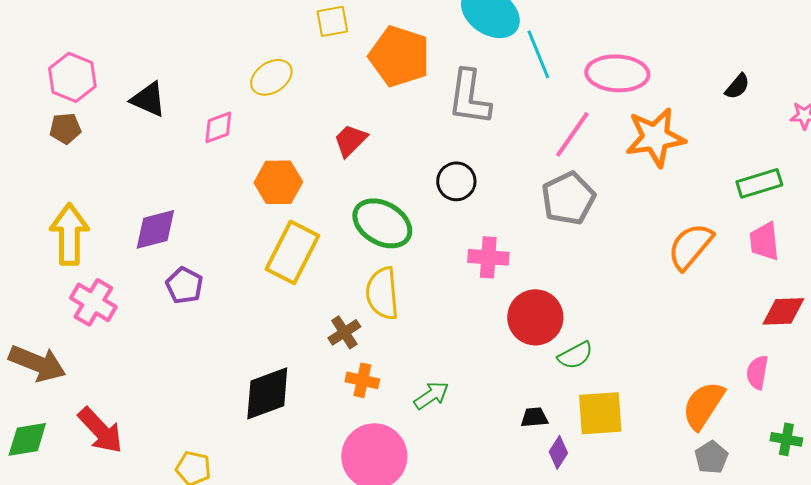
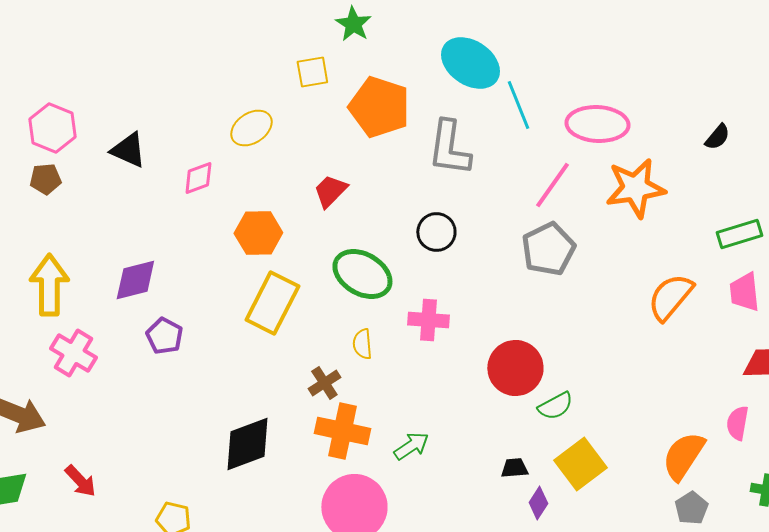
pink cross: (488, 257) -> (428, 320), moved
yellow semicircle: (382, 293) -> (362, 344), size x0.6
orange cross: (362, 380) -> (342, 431), size x1.6
yellow square: (600, 413) -> (580, 464), turned -33
red arrow: (100, 430) -> (80, 481), size x0.7

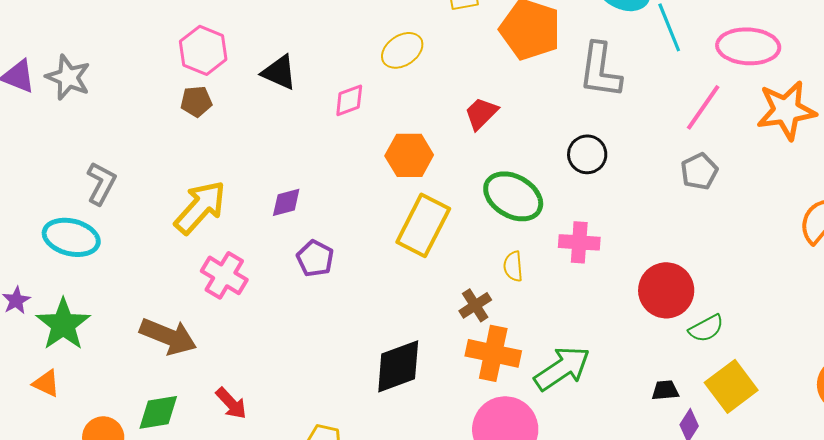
gray pentagon: (548, 249) -> (699, 171), size x0.7
purple diamond: (135, 280) -> (286, 202), size x0.7
yellow arrow: (49, 285) -> (200, 207), turned 42
green arrow: (411, 446) -> (562, 368), size x1.6

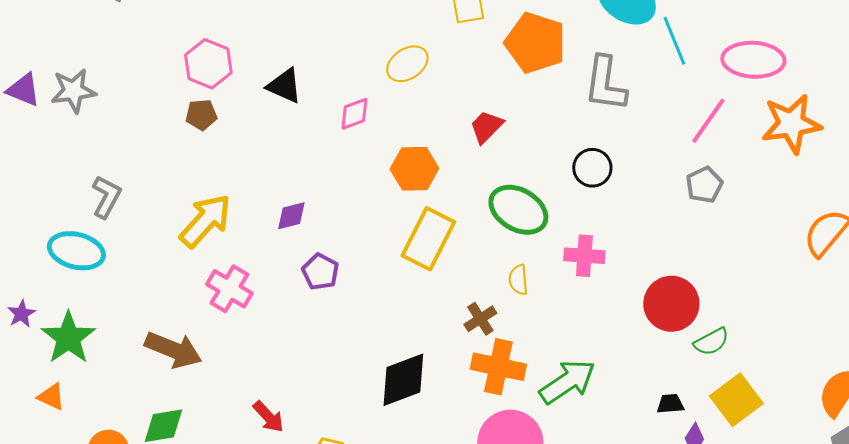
gray star: (68, 77) -> (73, 91), turned -30
red arrow: (231, 403) -> (268, 417), moved

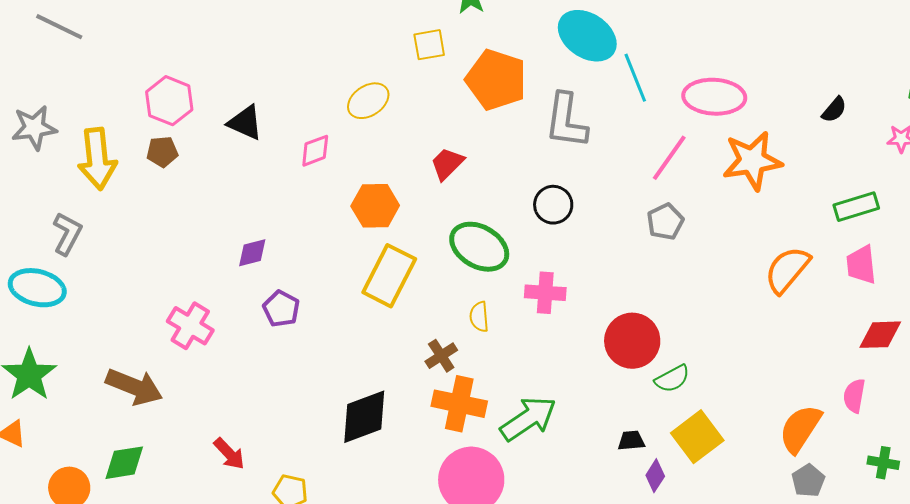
yellow arrow: (205, 221) -> (97, 159), moved, turned 132

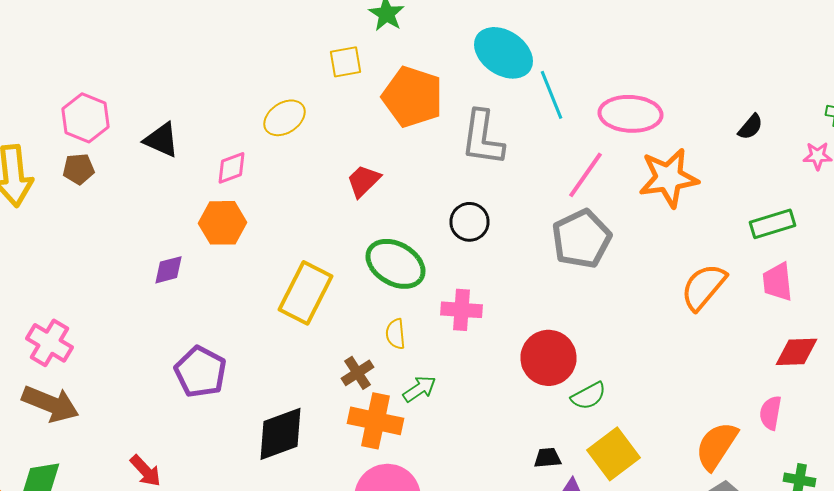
orange hexagon: (375, 206) -> (222, 223), moved
gray pentagon: (665, 222) -> (582, 239), size x1.6
purple pentagon: (281, 309) -> (200, 372), moved, size x1.4
pink cross: (190, 326) -> (50, 343), moved
green arrow: (528, 419) -> (420, 389), moved, size x0.6

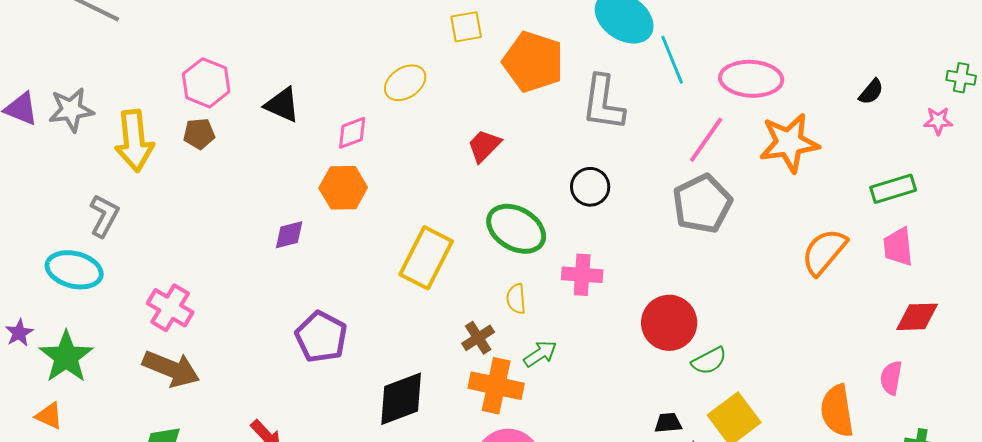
orange semicircle: (716, 446) -> (837, 411), turned -42

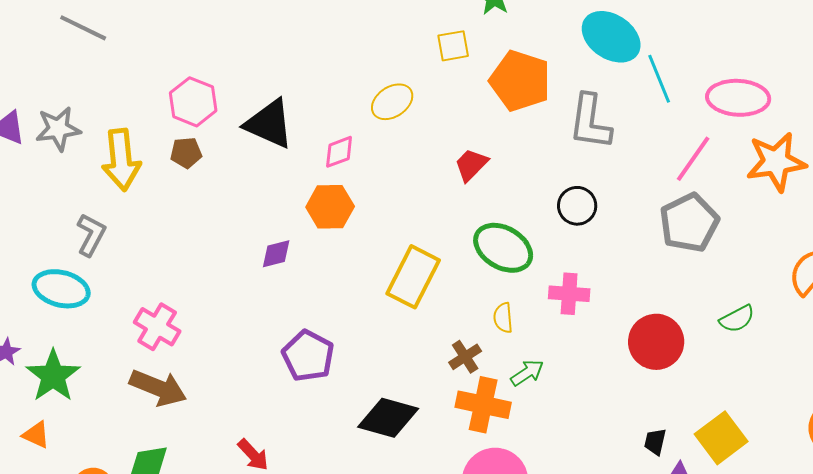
black triangle: (282, 105) -> (269, 124), size x1.4
green semicircle: (709, 361) -> (737, 319), moved
black diamond: (401, 399) -> (388, 418), turned 36
black trapezoid: (668, 423) -> (655, 442), turned -72

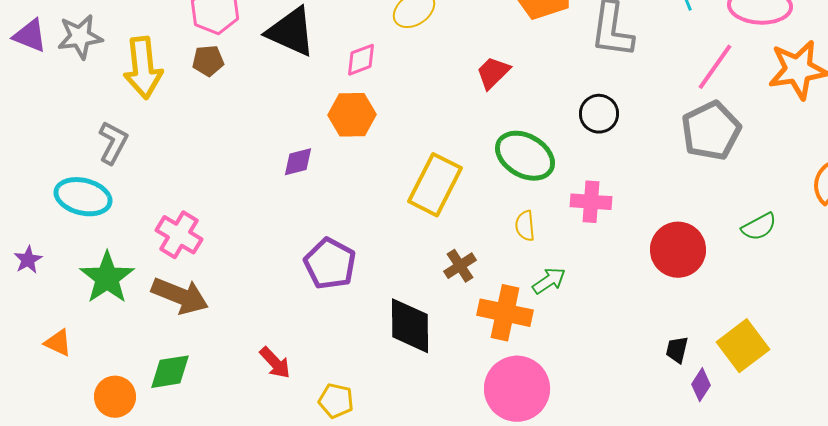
brown cross: (465, 357) -> (460, 266), moved
green star: (53, 376) -> (107, 278), moved
black diamond: (388, 418) -> (410, 326), turned 74

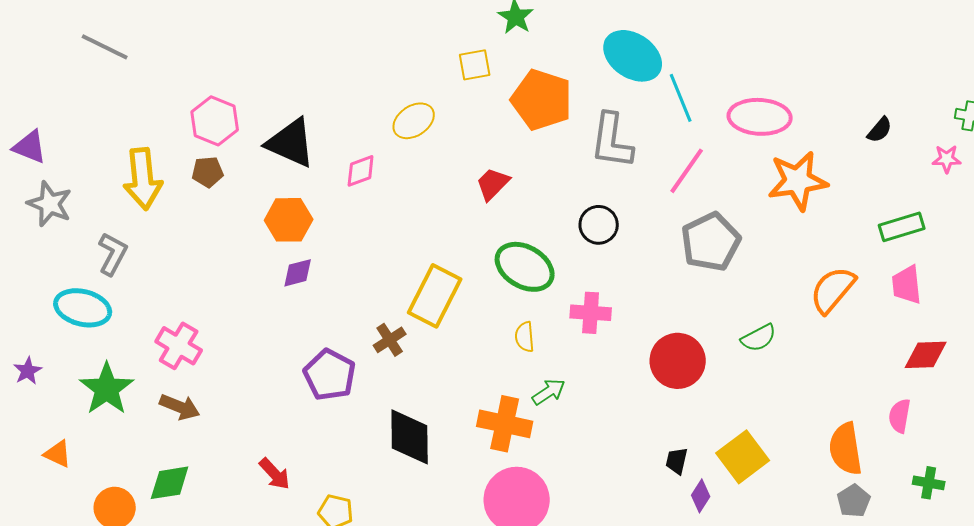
gray star: (80, 37) -> (50, 204), moved, turned 30
pink line: (715, 67) -> (687, 171), moved
orange hexagon: (352, 115) -> (289, 220), moved
brown cross: (460, 266) -> (390, 340), moved
brown arrow: (180, 296) -> (180, 407), size x0.7

